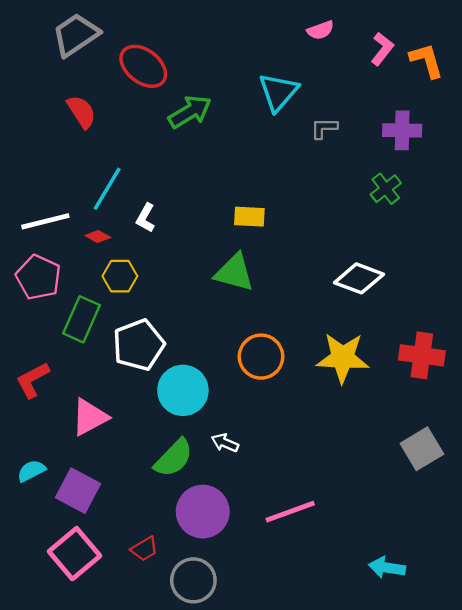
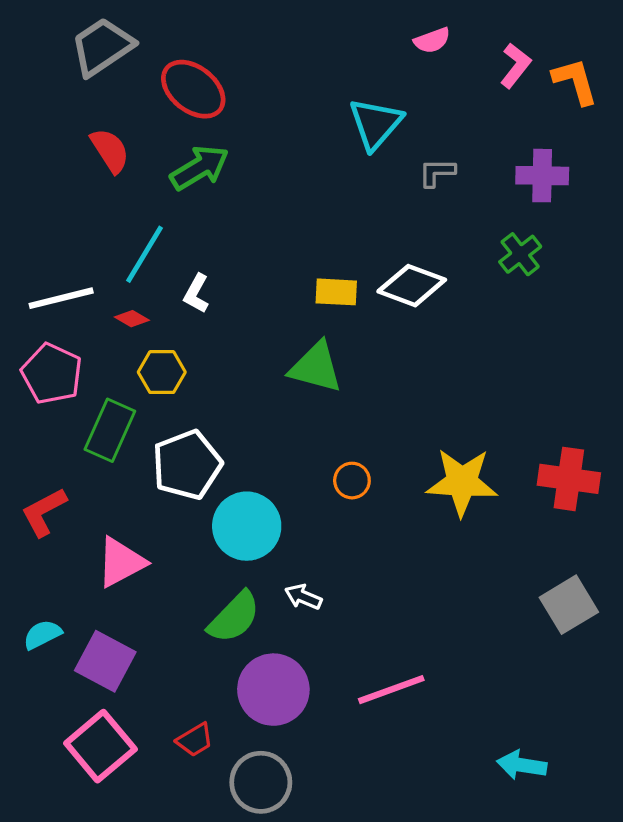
green arrow: (190, 112) -> (200, 168), moved
white diamond: (359, 278) -> (412, 286), moved
orange circle: (261, 357) -> (352, 481), size x0.6

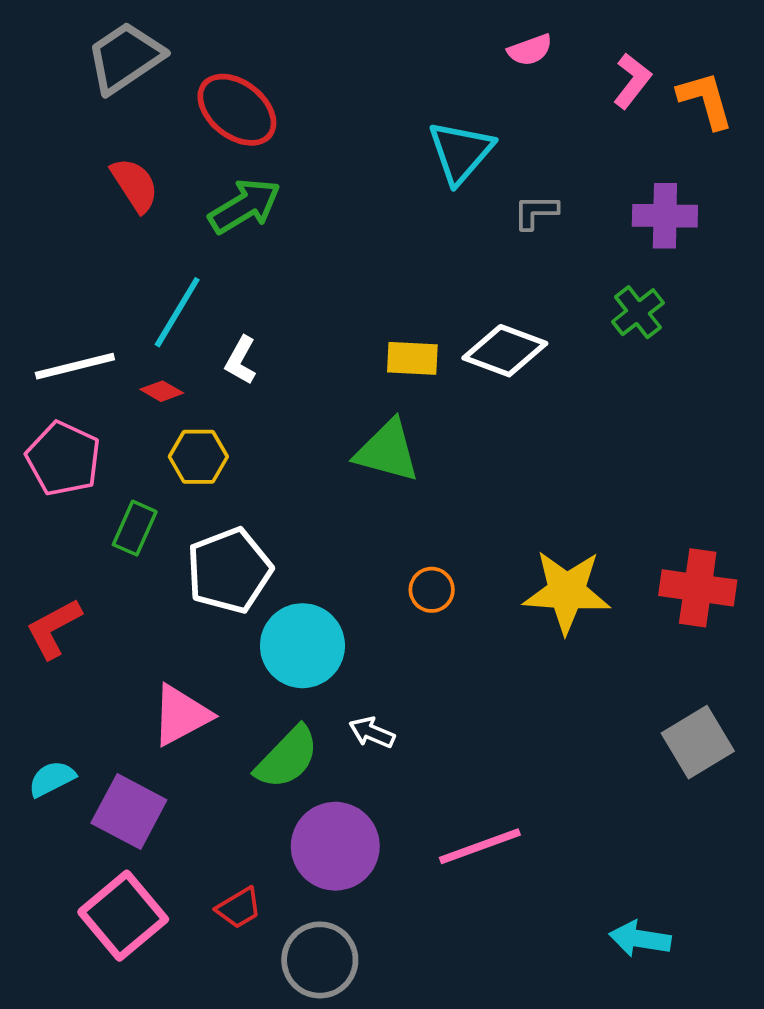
green rectangle: (110, 430) -> (135, 528), size x0.7
pink triangle: (121, 562) -> (181, 715), moved

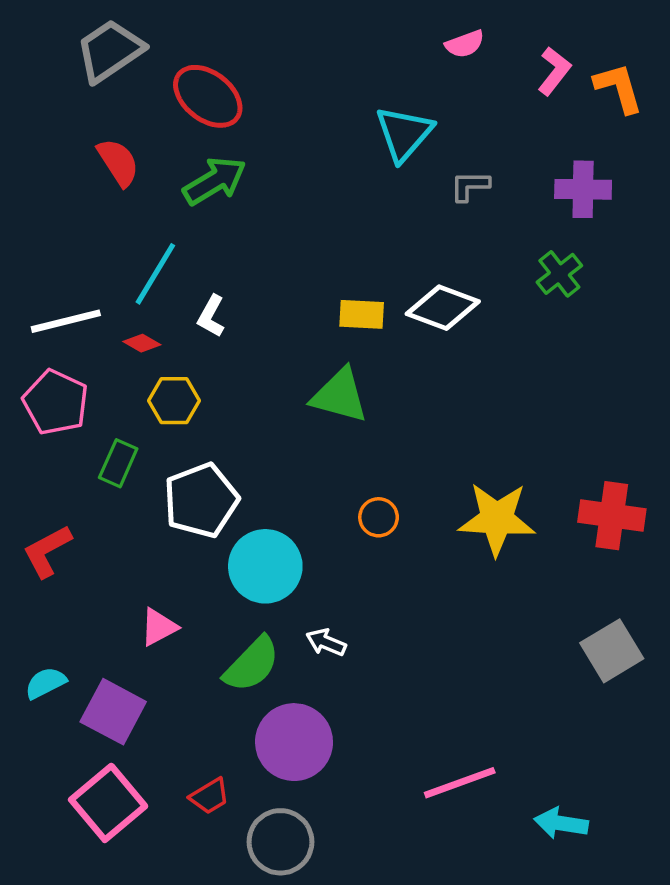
pink triangle: (181, 715) -> (159, 627), size x0.7
pink line: (480, 846) -> (460, 783), moved

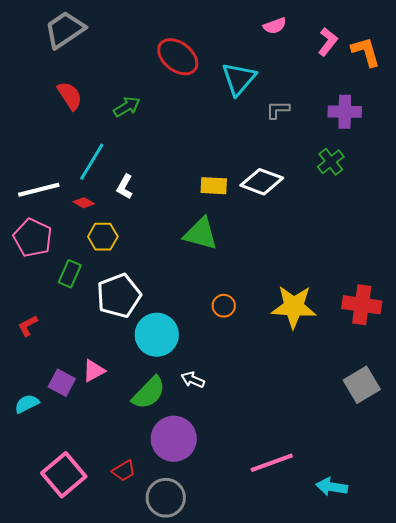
red ellipse: (208, 96) -> (178, 57), moved
green arrow: (215, 181) -> (127, 107), size x0.7
red L-shape: (47, 551) -> (28, 326), size x0.7
purple square: (113, 712) -> (62, 383), moved, size x0.7

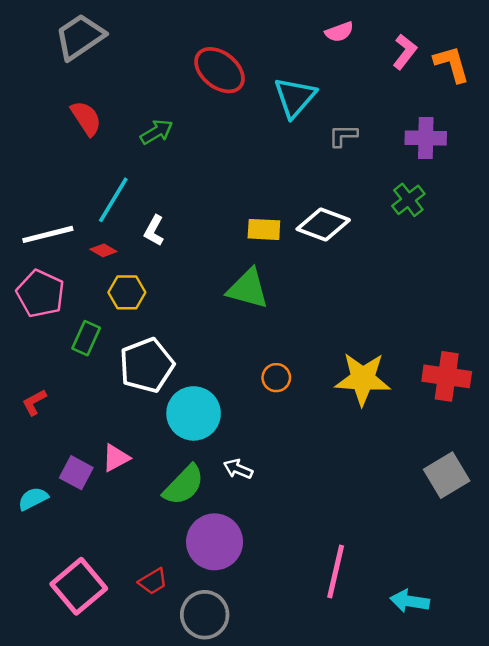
pink line: (272, 463) -> (336, 571), turned -57

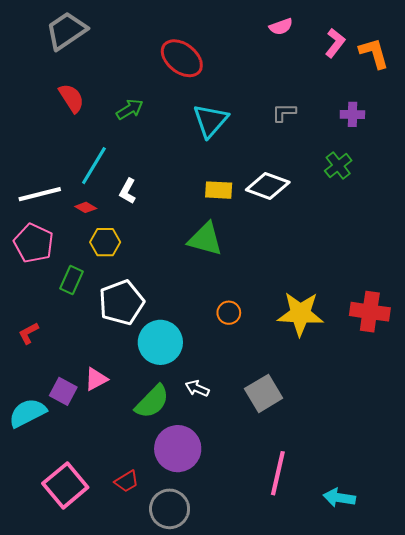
cyan triangle: (295, 97) -> (210, 121), moved
purple cross: (426, 138) -> (352, 114), size x0.7
gray square: (447, 475) -> (264, 393), moved
cyan semicircle: (33, 499) -> (27, 413), size x1.5

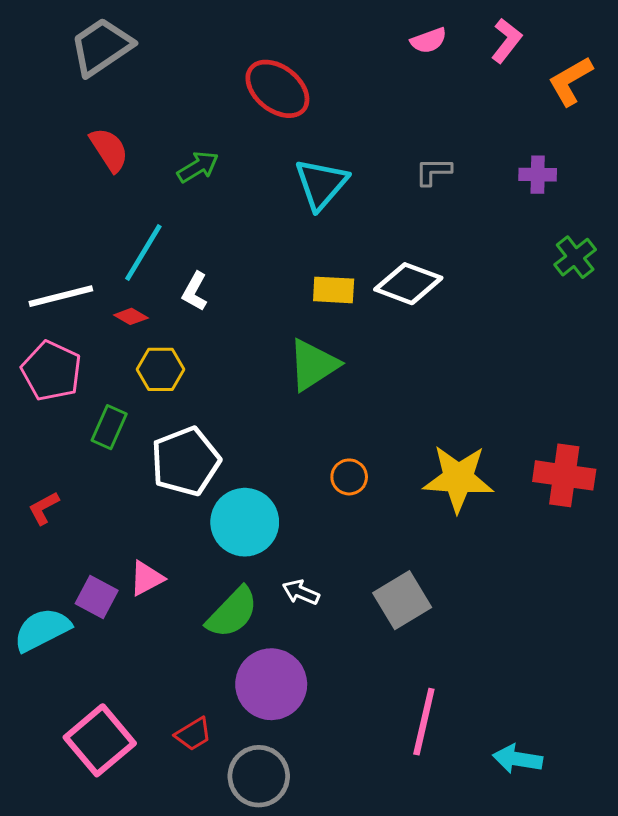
pink L-shape: (335, 43) -> (507, 41), moved
orange L-shape: (374, 53) -> (570, 81), turned -104
green cross: (338, 166) -> (575, 257), moved
green triangle: (205, 239) -> (313, 365), turned -48

